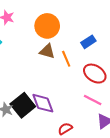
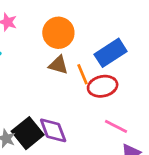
blue rectangle: (88, 42) -> (111, 53), size x1.6
red ellipse: (95, 74) -> (103, 86), moved, turned -45

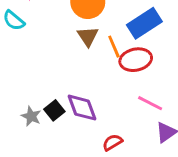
brown triangle: (58, 65) -> (88, 36), turned 40
black square: (28, 133) -> (54, 110), size x0.6

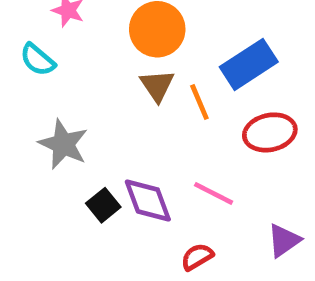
red ellipse: (136, 60) -> (270, 132), moved
pink line: (150, 103) -> (214, 193), moved
gray star: (31, 116) -> (63, 144), moved, size x1.5

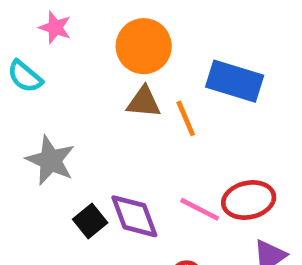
blue rectangle: (249, 64) -> (235, 81), turned 50
brown triangle: (157, 86) -> (144, 102), turned -51
red ellipse: (270, 132) -> (249, 200), moved

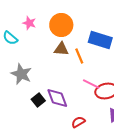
pink star: (55, 28) -> (29, 23), moved
pink line: (200, 209) -> (91, 84), moved

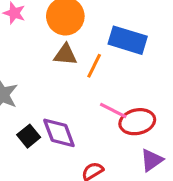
orange line: (79, 56) -> (94, 66), turned 49

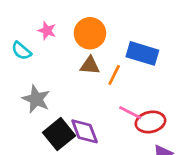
black square: (29, 136) -> (59, 134), size x1.6

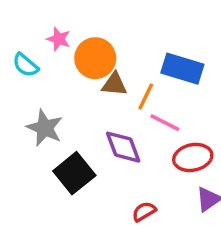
orange circle: (90, 33) -> (95, 58), moved
pink line: (130, 113) -> (165, 123), moved
purple diamond: (85, 131) -> (123, 147), moved

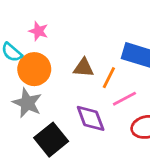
orange circle: (95, 58) -> (34, 69), moved
pink line: (165, 123) -> (124, 99), turned -55

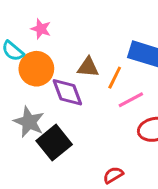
gray star: (27, 103) -> (29, 122), moved
purple diamond: (91, 118) -> (67, 92), moved

